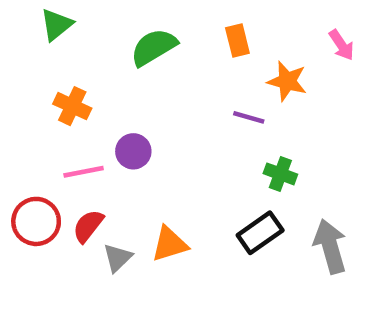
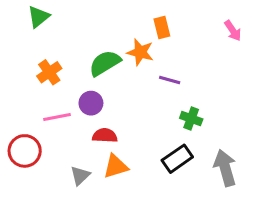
green semicircle: (154, 47) -> (105, 63), moved
orange star: (287, 81) -> (140, 52), moved
orange cross: (72, 106) -> (49, 72), turned 30
red semicircle: (88, 226) -> (105, 136), moved, turned 55

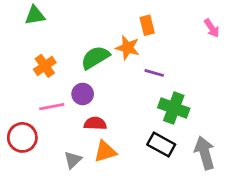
green triangle: (39, 17) -> (35, 15), turned 30
green cross: (191, 119) -> (174, 108), size x1.5
black rectangle: (177, 159) -> (161, 144), turned 64

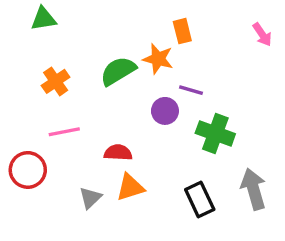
purple circle: (83, 94) -> (165, 111), moved
black rectangle: (161, 144) -> (200, 199), moved, turned 36

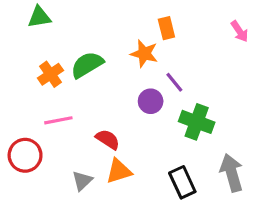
green semicircle: (118, 71) -> (87, 65), moved
purple line: (191, 90) -> (174, 82), turned 35
red semicircle: (118, 153) -> (108, 139), turned 30

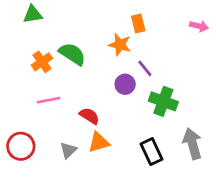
pink arrow: (240, 31) -> (199, 26), turned -42
green semicircle: (87, 65) -> (72, 54), turned 64
red circle: (25, 155) -> (21, 146), moved

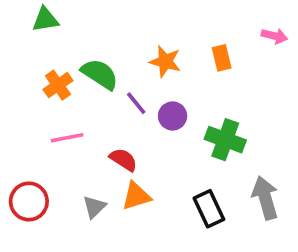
orange rectangle: (138, 24) -> (222, 58), moved
purple line: (145, 68) -> (136, 103), moved

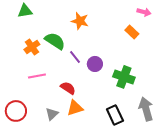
pink arrow: (274, 36) -> (144, 12), moved
orange rectangle: (222, 58) -> (132, 32), moved, turned -32
orange star: (165, 61) -> (80, 21), moved

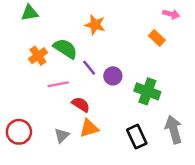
pink line: (37, 76) -> (58, 84), moved

